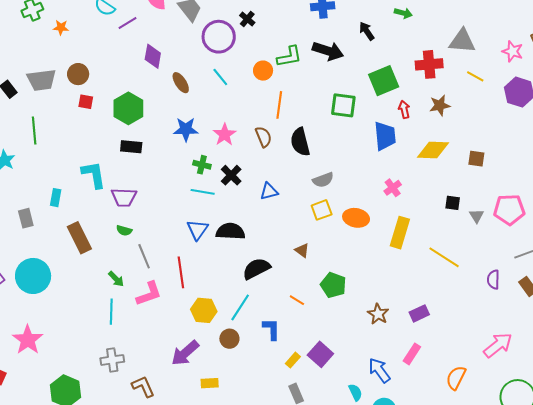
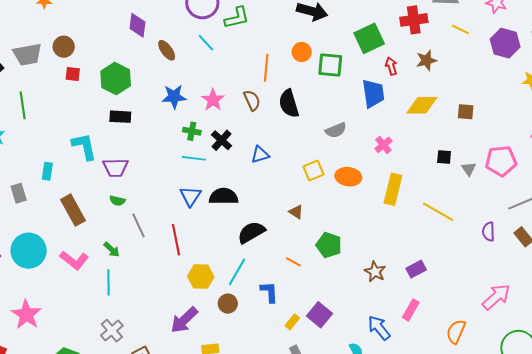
green L-shape: (289, 57) -> (237, 18), moved
orange circle: (263, 71) -> (302, 52), moved
gray semicircle: (323, 180) -> (336, 130), moved
pink L-shape: (149, 294) -> (74, 260), moved, turned 60
gray cross: (112, 360) -> (112, 331), turned -30

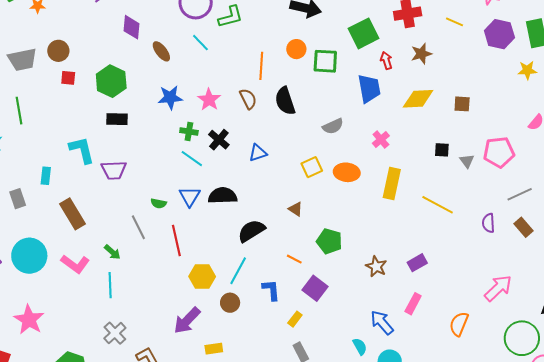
cyan line: (194, 158) -> (192, 159), turned 30
green semicircle: (117, 201) -> (159, 203), moved
purple square: (319, 315) -> (315, 288), moved

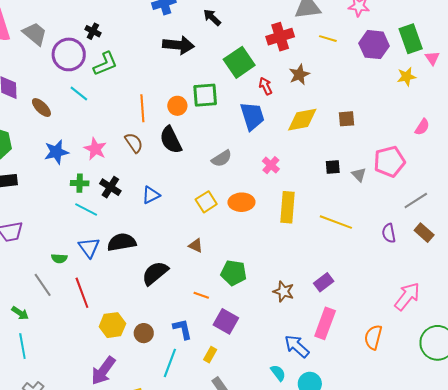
orange circle: (296, 49) -> (177, 106), moved
cyan line: (238, 271) -> (170, 363), moved
brown circle: (230, 303) -> (144, 333), moved
pink rectangle: (413, 304) -> (325, 323), size x1.4

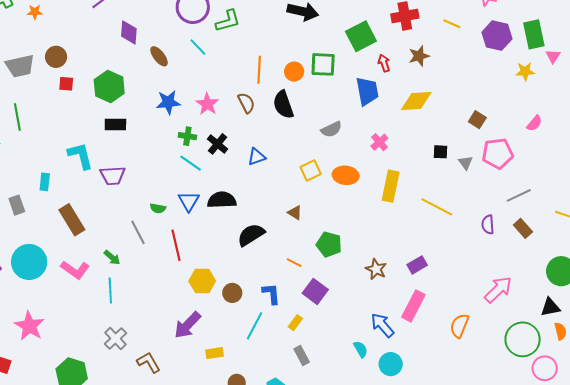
brown square: (347, 119) -> (477, 120), moved, turned 30

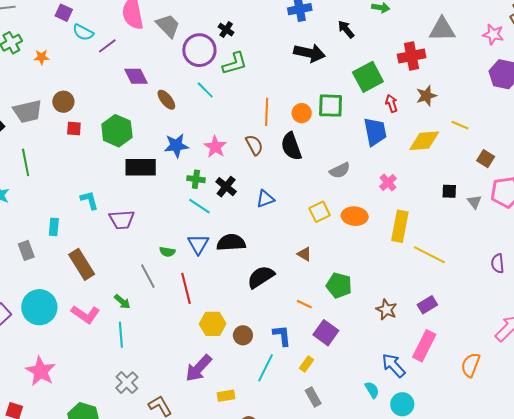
yellow line: (452, 24) -> (460, 125), moved
purple diamond: (129, 32) -> (136, 76), turned -30
black rectangle: (115, 125) -> (141, 167), moved, size x1.4
cyan L-shape: (81, 156) -> (89, 200), size x0.7
yellow line: (437, 207) -> (429, 255), moved

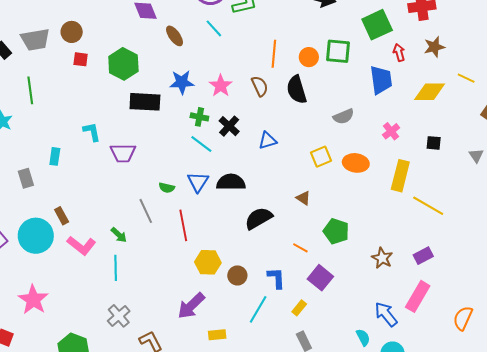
black square: (449, 191) -> (434, 143), moved
brown rectangle: (82, 264) -> (62, 216), moved, size x0.6

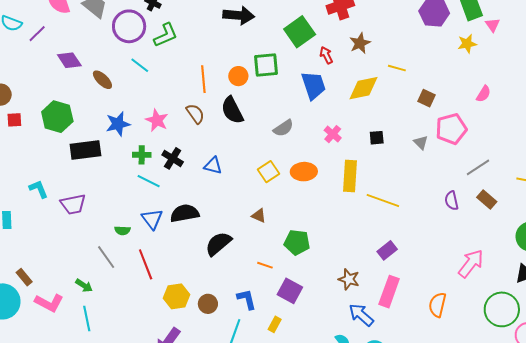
blue triangle: (268, 141) -> (213, 166), turned 42
brown star: (382, 258) -> (349, 279), moved

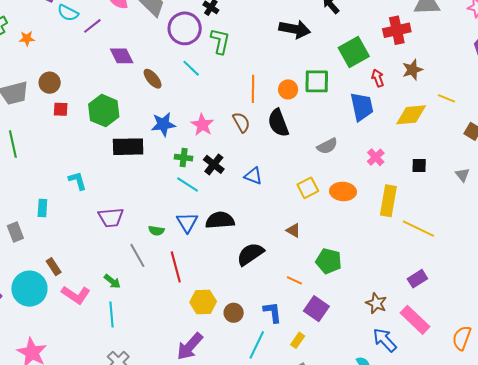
green L-shape: (166, 35) -> (220, 41), turned -60
purple trapezoid: (73, 204) -> (111, 217), moved
pink rectangle: (389, 292) -> (415, 320), turned -72

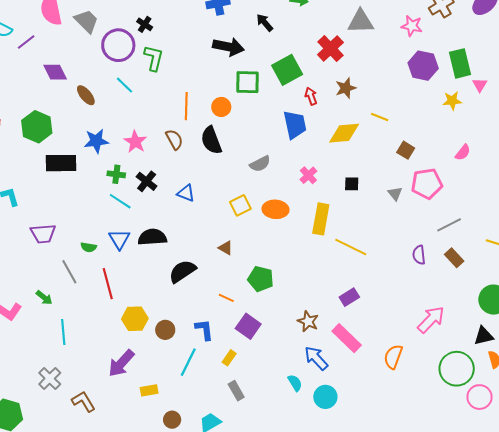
red cross: (397, 30) -> (330, 49), turned -32
green square: (317, 81) -> (247, 82), moved
cyan line: (112, 314) -> (63, 332), moved

